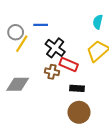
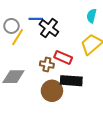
black cross: (55, 48) -> (49, 28), moved
black rectangle: (77, 88) -> (71, 81), size x1.5
brown circle: (79, 112) -> (52, 91), moved

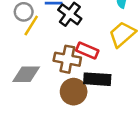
brown cross: (47, 64) -> (67, 59), size x1.5

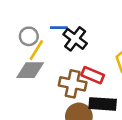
gray diamond: (26, 74) -> (30, 70), moved

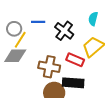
black cross: (75, 39) -> (64, 31), moved
red rectangle: (93, 75) -> (75, 60), moved

